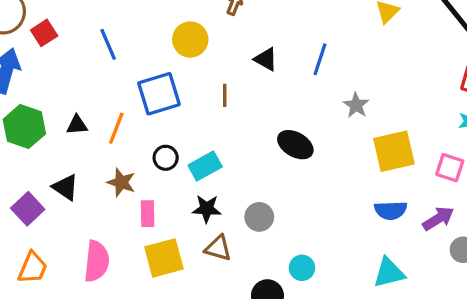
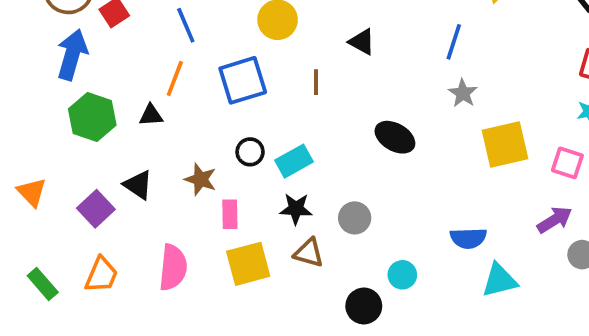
blue line: (320, 59) -> (454, 42), moved
orange line: (116, 128) -> (175, 78), moved
blue semicircle: (391, 210) -> (468, 238), moved

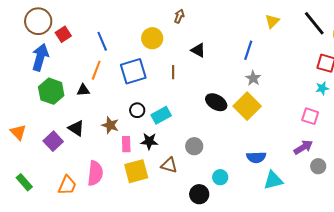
yellow square: (505, 145) -> (247, 106), moved, turned -32
black star: (296, 209) -> (149, 141), moved
orange trapezoid: (101, 275) -> (67, 185), moved

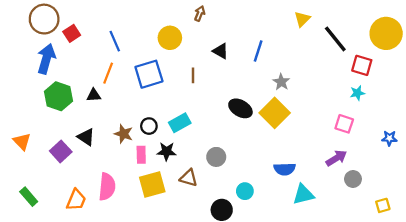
black line: (314, 23) -> (335, 39), moved
blue line: (248, 50) -> (258, 51), moved
black circle: (137, 110) -> (149, 126), moved

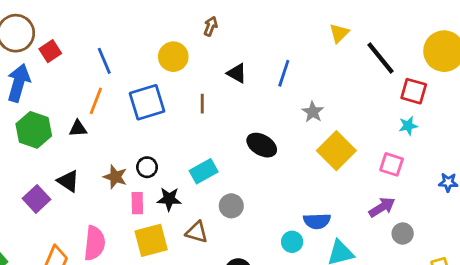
yellow square: (275, 113) -> (336, 151), moved
cyan rectangle: (180, 123) -> (204, 171), moved
cyan circle: (245, 191) -> (292, 242), moved

